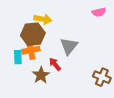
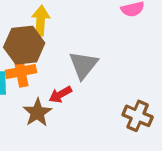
yellow arrow: (43, 19) -> (41, 21), turned -96
red arrow: (55, 64) -> (60, 94), turned -80

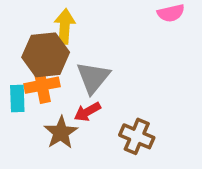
gray triangle: (83, 65) -> (93, 78), moved
brown cross: (138, 116) -> (137, 136), moved

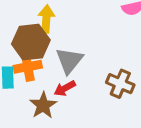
brown cross: (137, 136) -> (120, 84), moved

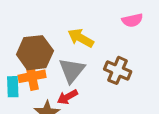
yellow arrow: (46, 19) -> (81, 38), moved, turned -65
brown cross: (120, 84) -> (118, 70), moved

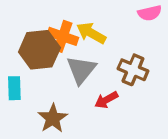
orange cross: (32, 76) -> (63, 36), moved, turned 30
red arrow: (67, 97) -> (106, 100), moved

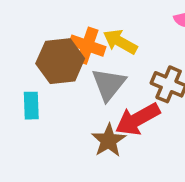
red arrow: (106, 100) -> (138, 119), size x1.6
brown star: (53, 118) -> (109, 140), moved

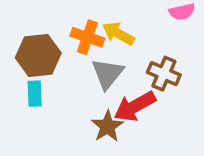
brown hexagon: (60, 61) -> (38, 55), moved

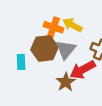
brown hexagon: (38, 55) -> (45, 48), moved

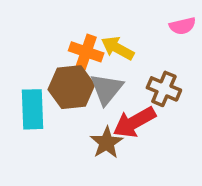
cyan rectangle: (21, 62) -> (32, 109), size x1.5

